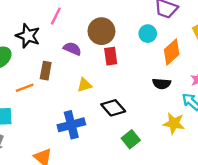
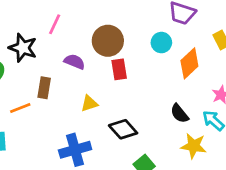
black semicircle: (162, 84) -> (179, 113), moved, turned 48

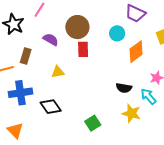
black semicircle: (179, 113) -> (124, 88), turned -49
black diamond: (123, 129) -> (51, 107), moved
blue cross: (75, 150) -> (20, 93), moved

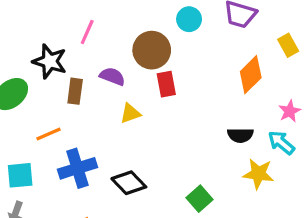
cyan circle: (117, 33) -> (189, 19), moved
brown rectangle: (26, 56) -> (75, 91), moved
yellow triangle: (58, 72) -> (130, 113), moved

